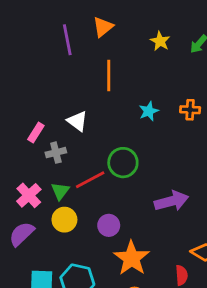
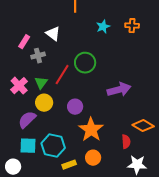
red line: (90, 180) -> (62, 75), turned -30
purple semicircle: (22, 234) -> (27, 120), moved

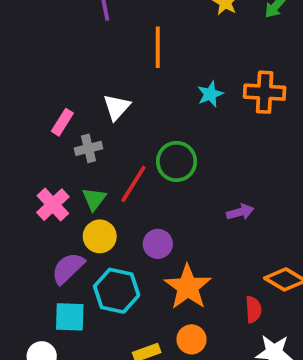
orange cross: (132, 26) -> (265, 92), size x1.5
white triangle: (53, 34) -> (117, 107), turned 35
purple arrow: (119, 90) -> (240, 212), size x0.6
cyan hexagon: (53, 146) -> (117, 291), moved

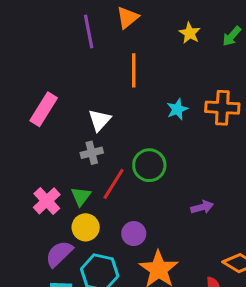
pink rectangle: (62, 122) -> (44, 109), moved, size x1.5
gray cross: (88, 148) -> (92, 153), moved

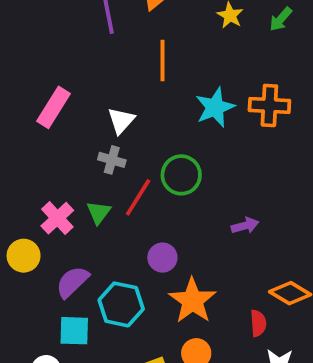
cyan star: (177, 109) -> (215, 107), size x1.5
gray cross: (92, 153) -> (112, 160), turned 30
yellow circle: (86, 227) -> (24, 256), moved

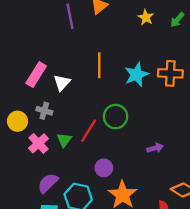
orange line: (162, 60) -> (99, 65), moved
white triangle: (121, 121) -> (62, 83), moved
gray cross: (112, 160) -> (44, 111), moved
yellow circle: (24, 256) -> (18, 121), moved

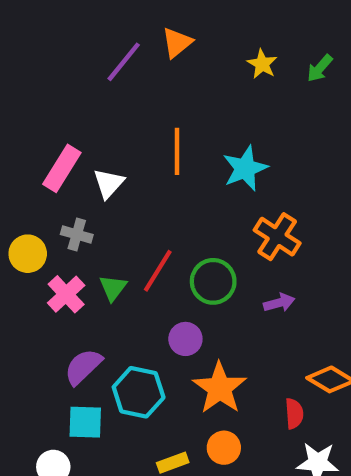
purple line: (70, 16) -> (124, 62), turned 50
orange cross: (170, 73) -> (277, 237), moved, turned 30
green circle: (116, 117) -> (213, 281), moved

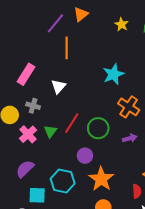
orange line: (177, 151) -> (67, 48), moved
white triangle: (109, 183) -> (59, 86), moved
purple semicircle: (83, 367) -> (25, 169), moved

